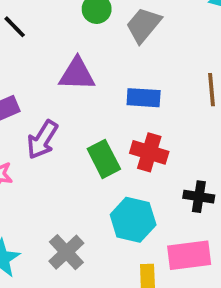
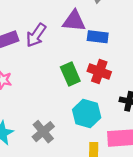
purple triangle: (77, 74) -> (74, 21), moved
purple arrow: (42, 140) -> (36, 35), moved

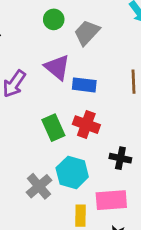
purple triangle: (74, 21) -> (57, 67), turned 35
gray cross: (43, 132) -> (39, 186), moved

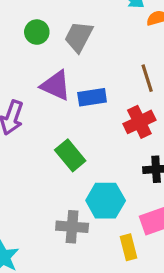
red cross: (86, 125) -> (139, 122), moved, turned -30
gray cross: (39, 186) -> (72, 227), turned -30

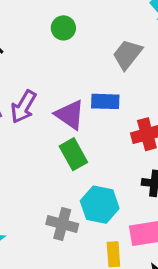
gray trapezoid: (79, 37) -> (127, 54), moved
purple triangle: (56, 86) -> (70, 115), moved

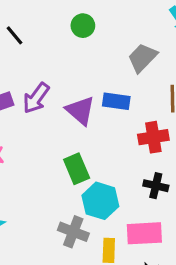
green rectangle: (73, 154) -> (77, 169), moved
gray cross: (62, 224) -> (73, 232), moved

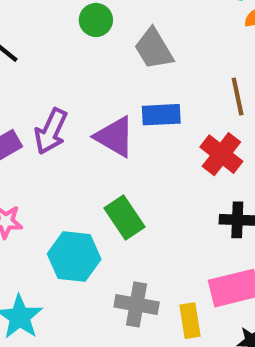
gray trapezoid: (142, 58) -> (154, 49), moved, turned -64
red cross: (153, 137) -> (221, 154), turned -32
cyan hexagon: (100, 201) -> (74, 256), moved

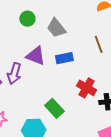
purple triangle: (115, 137) -> (36, 56), moved
red cross: (221, 154) -> (87, 88), moved

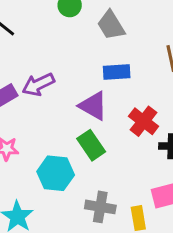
purple triangle: (36, 56) -> (93, 106), moved
purple arrow: (14, 73) -> (38, 84), turned 40

